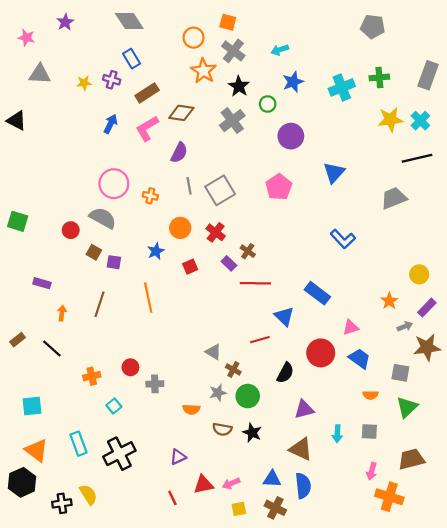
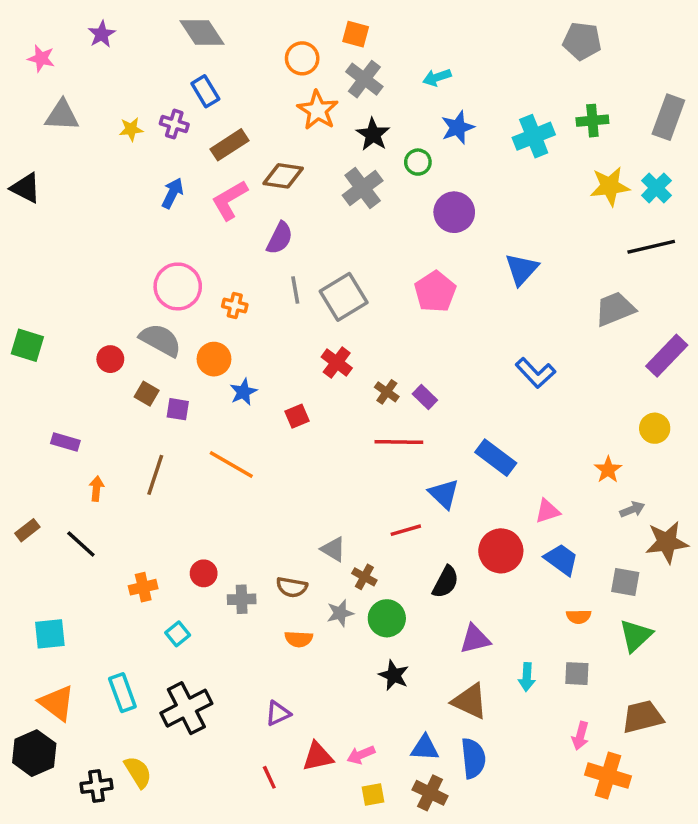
orange circle: (180, 228) -> (214, 359), moved
purple rectangle: (229, 263) -> (425, 397), moved
orange line: (148, 298) -> (231, 464), turned -48
purple rectangle: (427, 308) -> (667, 356), moved, size x1.4
brown semicircle: (222, 429) -> (292, 587), moved

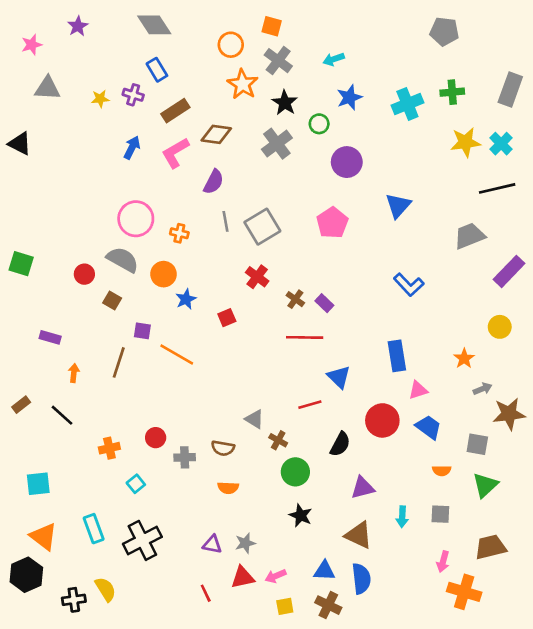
pink star: (41, 58) -> (32, 45), turned -30
purple square: (178, 409) -> (142, 331), moved
blue rectangle: (496, 458) -> (397, 356), moved, turned 44
gray star: (340, 613) -> (245, 543), moved
purple triangle: (278, 713) -> (212, 544), turned 36

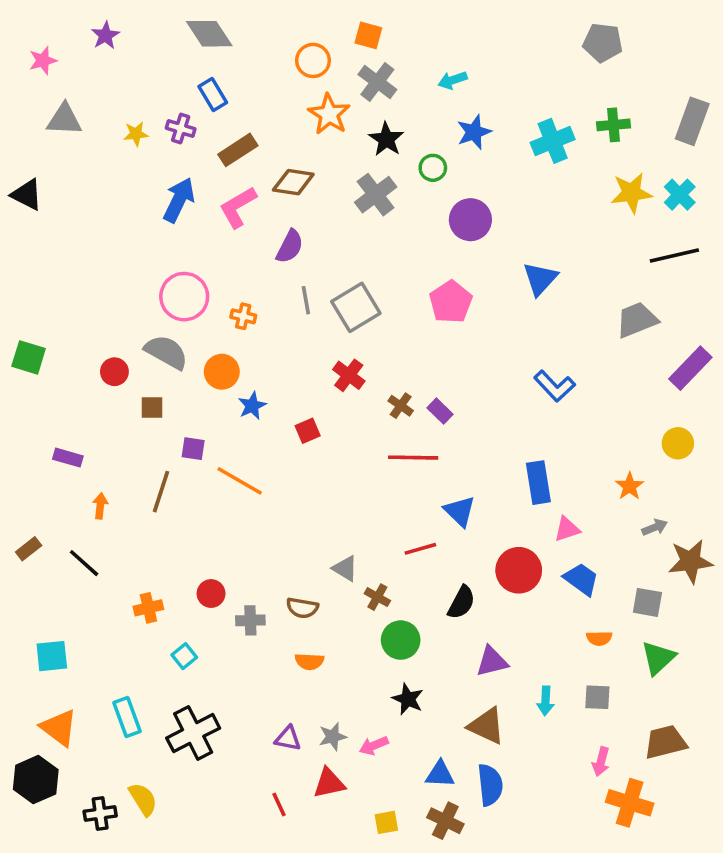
blue arrow: (132, 148) -> (179, 200), size x1.4
brown square: (112, 300) -> (152, 407), turned -30
pink arrow: (276, 576) -> (374, 746), moved

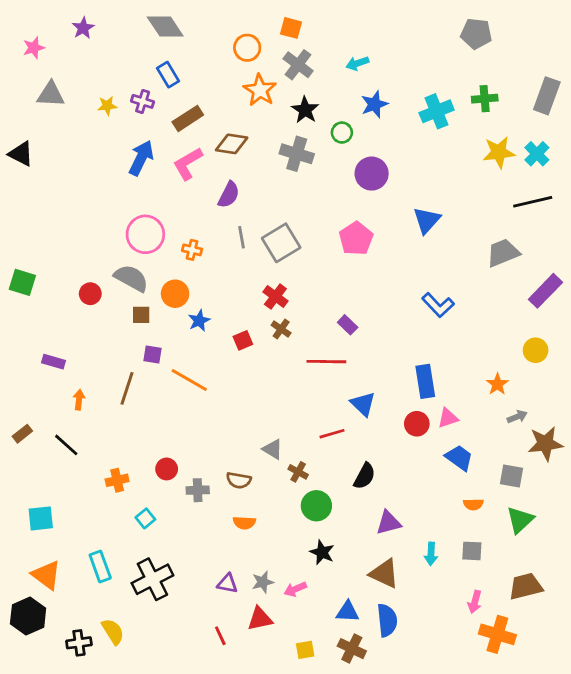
gray cross: (376, 195) -> (297, 154), turned -36
brown cross: (401, 406) -> (281, 329), moved
brown square: (152, 407) -> (141, 315), moved
red circle: (519, 570) -> (417, 424), moved, size x0.7

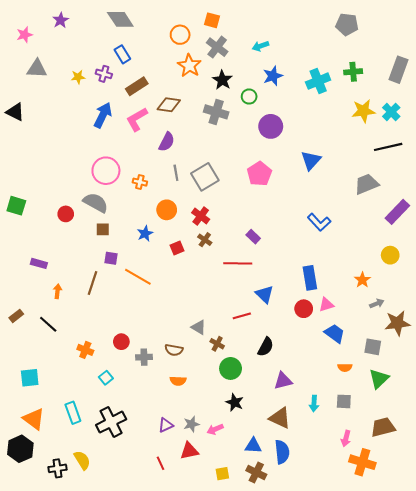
orange circle: (175, 294) -> (167, 210), moved
orange cross: (117, 480) -> (85, 350), turned 35
purple triangle: (227, 583) -> (166, 425), turned -35

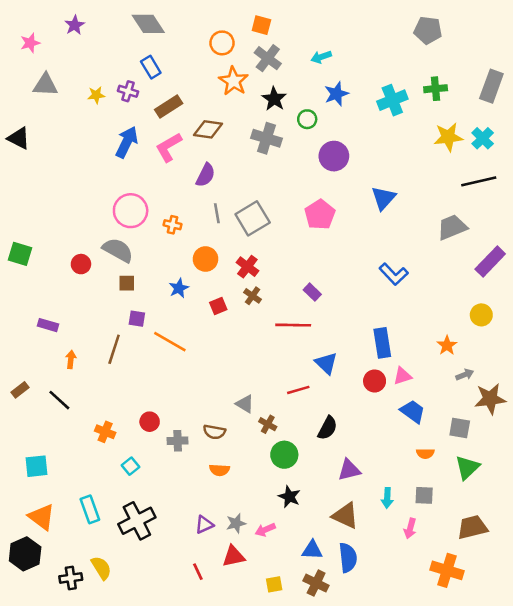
pink arrow: (346, 439) -> (410, 528), moved

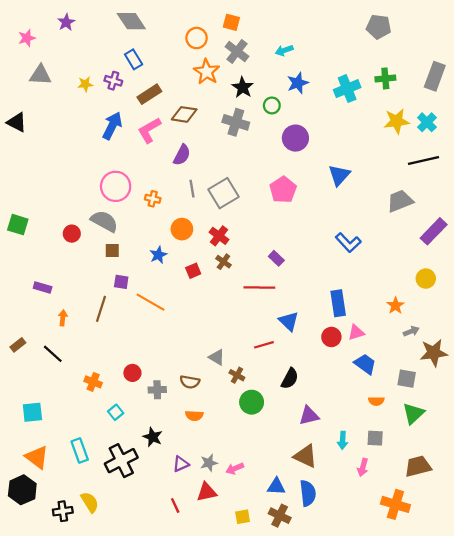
black star: (289, 497) -> (153, 437), moved

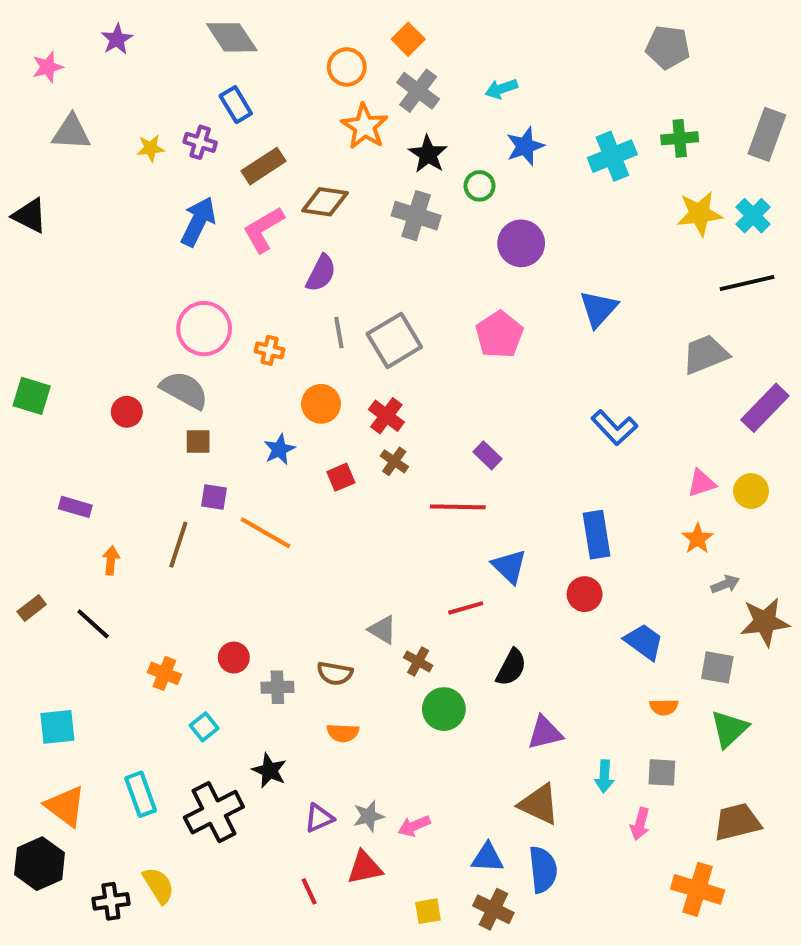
orange square: (231, 22) -> (408, 39), turned 30
pink triangle: (356, 332) -> (701, 483), moved

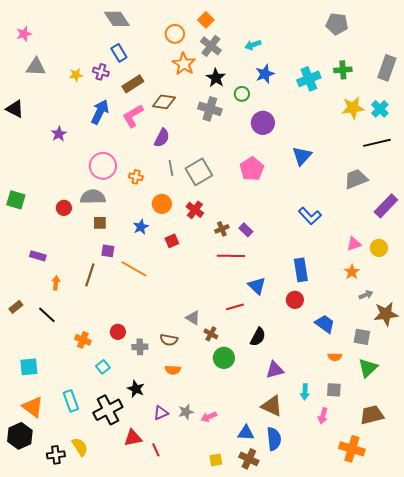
purple star: (117, 39) -> (59, 134), moved
gray semicircle: (184, 390) -> (93, 197), turned -30
brown cross: (394, 461) -> (222, 229), moved, turned 32
red triangle: (365, 868) -> (133, 438), moved

